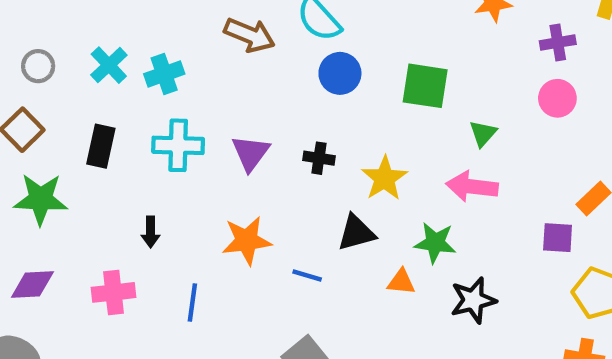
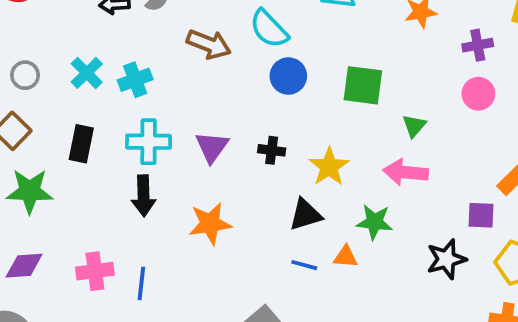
black arrow: (151, 232) -> (143, 196), moved, size x1.5
blue line: (307, 276) -> (304, 265), moved
black star: (473, 300) -> (446, 259), moved
blue line: (192, 302) -> (141, 283), moved

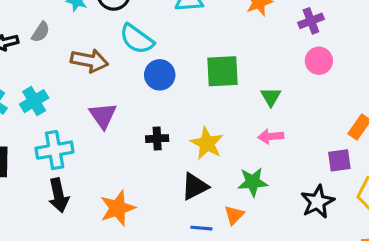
purple triangle: (212, 147) -> (103, 116), moved
pink arrow: (406, 172) -> (271, 136), size x0.7
orange triangle: (346, 257) -> (234, 215), turned -40

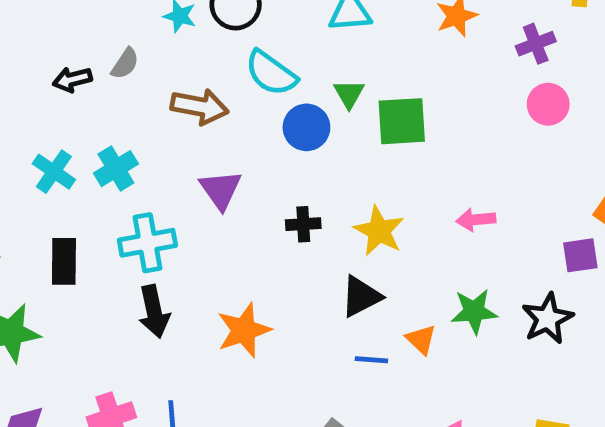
green triangle: (271, 97) -> (349, 94), moved
green star: (253, 182) -> (474, 311), moved
orange triangle: (234, 215) -> (421, 339), turned -30

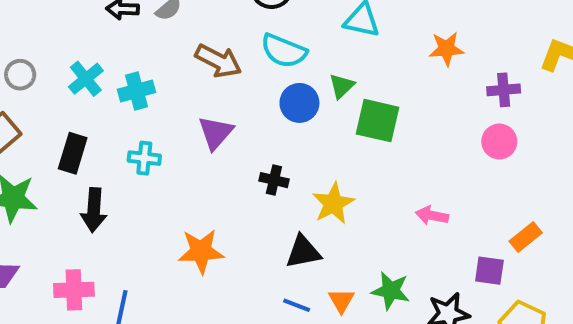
cyan semicircle: (271, 73) -> (284, 51), turned -30
pink arrow: (476, 220) -> (432, 215), moved
cyan cross: (147, 243) -> (144, 158), size x0.7
black arrow: (154, 311) -> (94, 210), moved

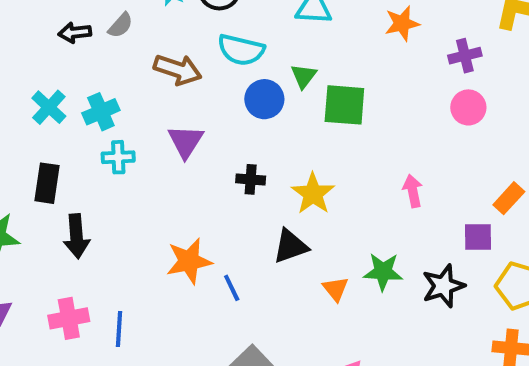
cyan cross: (144, 158) -> (118, 157), moved
pink arrow: (432, 215) -> (413, 191), turned 76
blue line: (297, 305) -> (232, 288), moved, turned 52

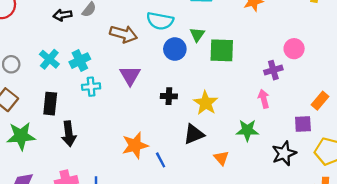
purple cross: (465, 56) -> (273, 70), moved
green star: (383, 272) -> (247, 130), moved

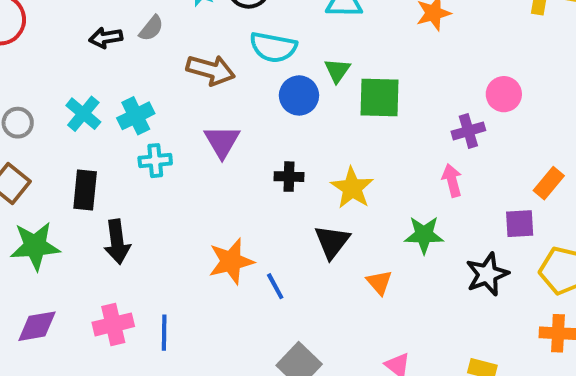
black triangle: (194, 134) -> (332, 242), turned -30

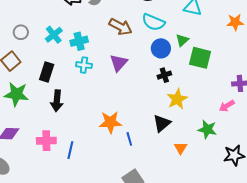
black cross: (289, 177) -> (164, 75), moved, turned -32
pink arrow: (452, 180) -> (227, 106), turned -119

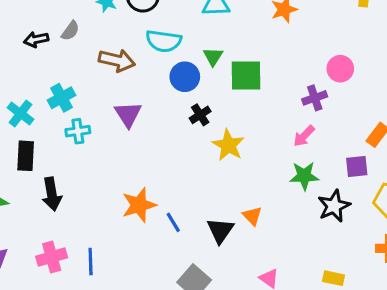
cyan cross: (54, 35) -> (20, 114), moved
black triangle: (162, 123) -> (220, 230), moved
green star: (207, 129) -> (304, 176), moved

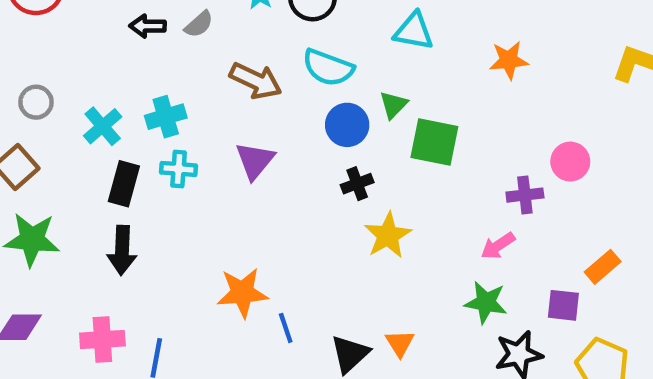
black rectangle: (26, 156) -> (124, 184), moved

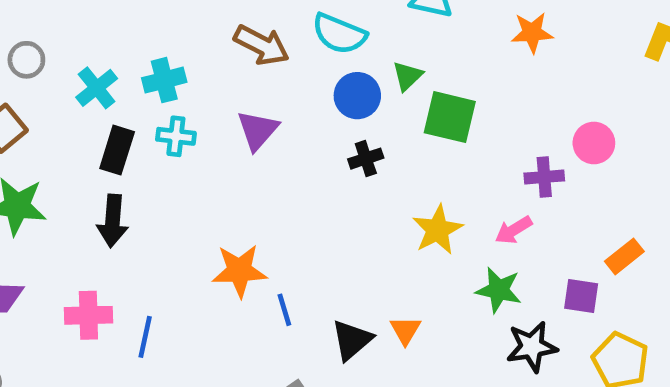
yellow star: (388, 235) -> (437, 230), moved

